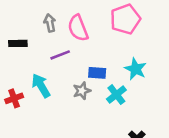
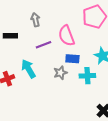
pink semicircle: (78, 28) -> (66, 36), moved
cyan cross: (116, 95) -> (87, 76), turned 35

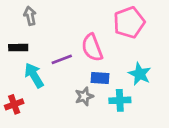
gray arrow: (35, 20) -> (30, 16), moved
cyan arrow: (28, 69) -> (34, 75), moved

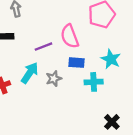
cyan arrow: (34, 75) -> (30, 73), moved, turned 65
gray star: (84, 96) -> (54, 79), moved

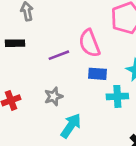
cyan arrow: (30, 73) -> (71, 126), moved
gray star: (54, 79) -> (54, 96), moved

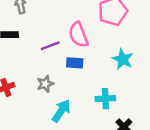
blue rectangle: (97, 74) -> (75, 63), moved
cyan cross: (117, 96) -> (105, 99), moved

